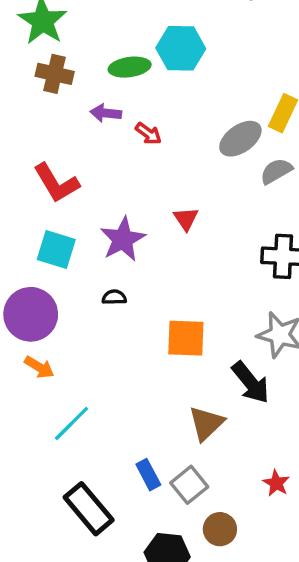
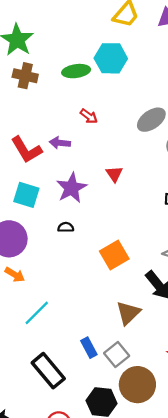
purple arrow: (106, 113) -> (60, 143), moved
orange square: (186, 338) -> (114, 255), turned -32
brown circle: (220, 529) -> (137, 385), size x1.6

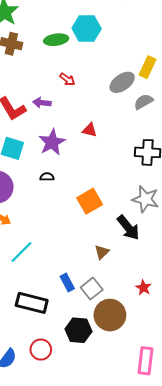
red triangle: (114, 174) -> (90, 130), turned -42
brown triangle: (128, 313) -> (102, 252), size x0.7
black rectangle: (48, 371) -> (32, 303), turned -36

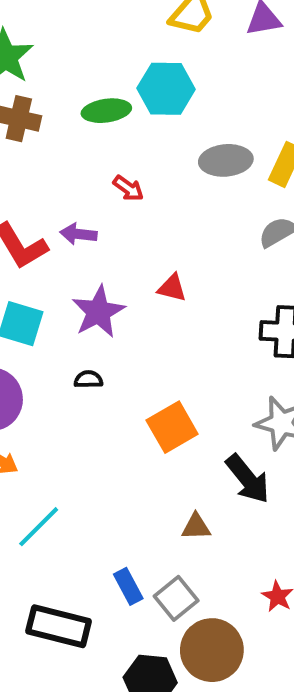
gray ellipse: (122, 82) -> (226, 160), moved, turned 30
brown triangle: (102, 252) -> (196, 527), turned 42

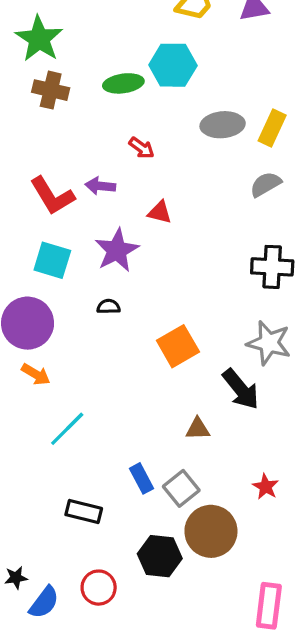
red triangle: (172, 288) -> (160, 212), moved
black rectangle: (59, 626) -> (84, 511), size x0.7

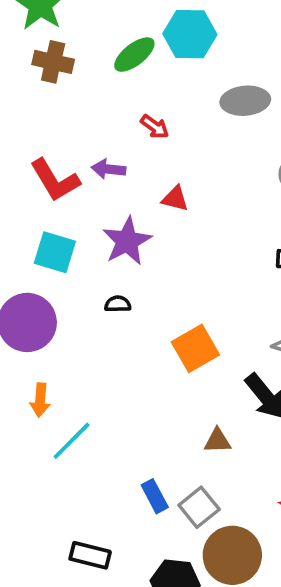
green ellipse: (123, 83) -> (134, 55), turned -30
orange arrow: (36, 374) -> (40, 400), moved, turned 64
black rectangle: (84, 511) -> (90, 555), moved

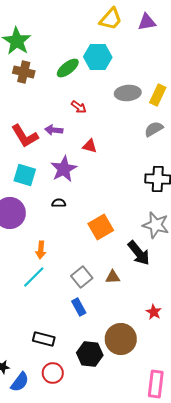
orange arrow: (40, 400) -> (41, 250), moved
gray square: (199, 507) -> (82, 277), moved

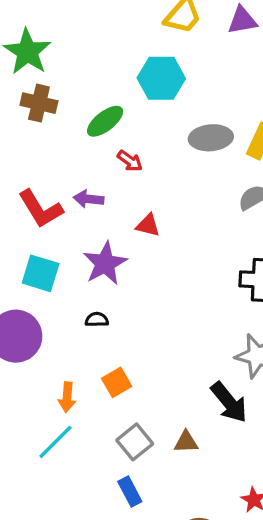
green ellipse: (68, 68) -> (105, 121), moved
orange square: (101, 227) -> (117, 382), moved, size x0.7

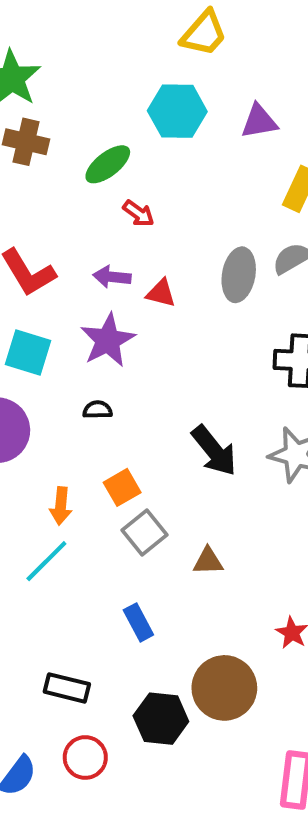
purple triangle: (242, 20) -> (259, 121), moved
gray ellipse: (211, 138) -> (239, 275), moved, turned -75
purple arrow: (89, 199) -> (112, 277), moved
black arrow: (229, 402) -> (214, 451), moved
gray square: (135, 442) -> (145, 532), moved

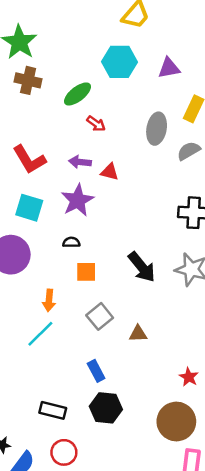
gray ellipse: (239, 275) -> (157, 129), moved
orange square: (122, 487) -> (86, 272), moved, turned 30
brown circle: (224, 688) -> (176, 422), moved
black hexagon: (161, 719) -> (106, 408), moved

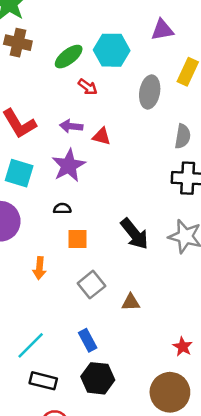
cyan hexagon: (119, 62) -> (112, 50), moved
gray semicircle: (189, 151) -> (183, 136), moved, turned 130
cyan line: (40, 334) -> (31, 345), moved

